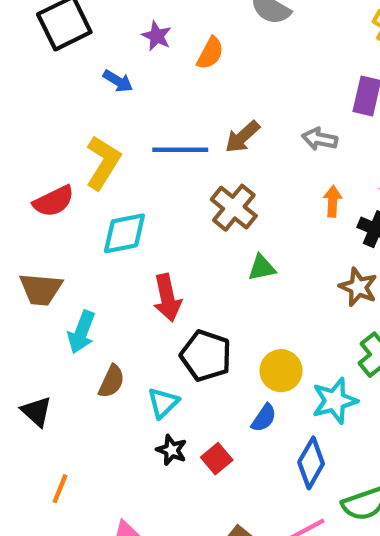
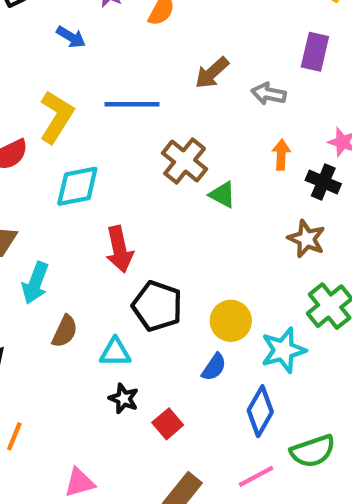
brown arrow: (242, 137) -> (212, 73), moved
green triangle: (262, 268) -> (222, 195), moved, turned 40
cyan triangle: (163, 403) -> (115, 352), turned 44
red square: (217, 459) -> (168, 424), moved

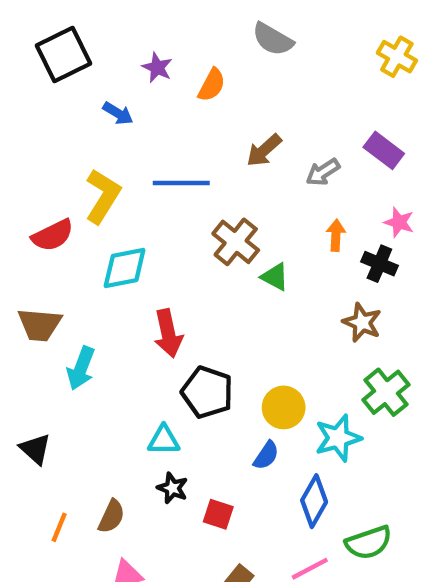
purple rectangle: (315, 52) -> (384, 150), moved, turned -66
gray arrow: (269, 94) -> (323, 172), turned -44
brown semicircle: (65, 331) -> (111, 516), moved
red square: (168, 424) -> (218, 514), turned -32

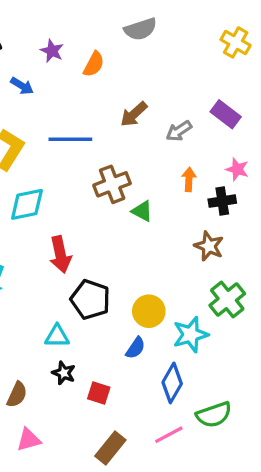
gray semicircle: (273, 39) -> (140, 29), turned -48
brown cross: (236, 242) -> (112, 184), turned 30
black cross: (379, 264) -> (222, 201), turned -32

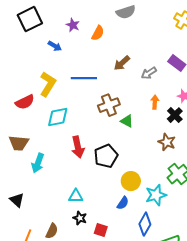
black cross: (222, 201) -> (175, 115), turned -35
black pentagon: (90, 300) -> (106, 156), moved, turned 30

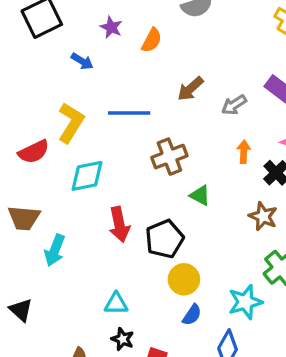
green triangle: (127, 121) -> (200, 195), moved
yellow circle: (131, 181) -> (184, 279), moved

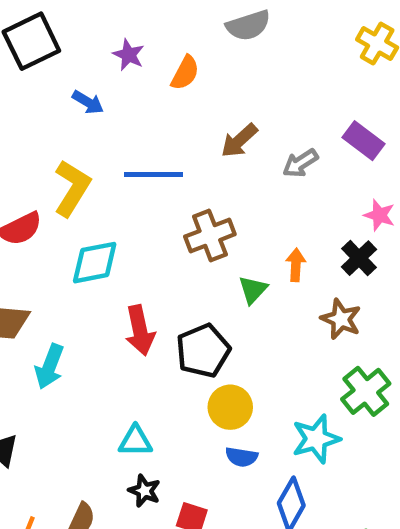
orange arrow: (244, 152) -> (296, 265), moved
green triangle: (200, 195) -> (253, 290), turned 45
blue semicircle: (192, 315) -> (242, 457), turned 65

